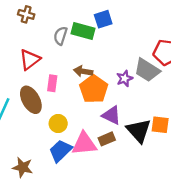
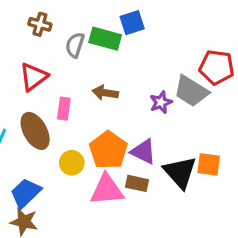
brown cross: (26, 14) -> (40, 24), moved
orange pentagon: (94, 89) -> (108, 150), moved
brown rectangle: (107, 139) -> (137, 183), turned 35
blue trapezoid: (61, 151) -> (26, 193), moved

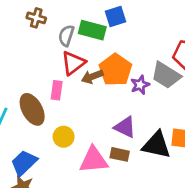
red triangle: (34, 77) -> (73, 63), moved
brown arrow: (105, 93) -> (92, 77), turned -30
orange pentagon: (108, 150) -> (115, 70), moved
black triangle: (180, 172) -> (156, 145), turned -36

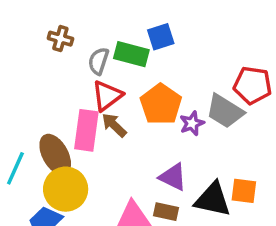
brown arrow: (92, 77) -> (114, 125), moved, turned 65
pink rectangle: (57, 90) -> (86, 130), size x1.6
yellow circle: (64, 137) -> (66, 189), moved, size x1.6

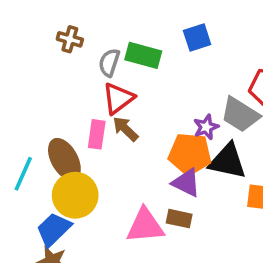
blue square: (161, 37) -> (197, 37), moved
orange pentagon: (161, 104) -> (190, 154), moved, turned -30
pink rectangle: (86, 130) -> (97, 134), size x0.7
black triangle: (213, 199) -> (228, 161), moved

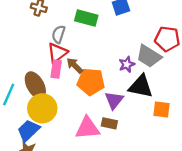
gray semicircle: (109, 63) -> (58, 34), moved
red triangle: (118, 98) -> (57, 53), moved
orange pentagon: (190, 154) -> (91, 82), moved
purple triangle: (186, 183) -> (114, 100), turned 42

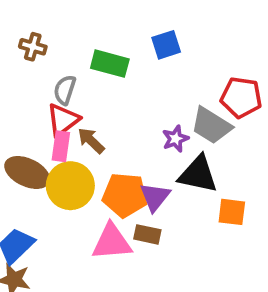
orange pentagon: (91, 82) -> (125, 195), moved
brown ellipse: (35, 85) -> (27, 172), turned -36
yellow circle: (42, 108) -> (70, 186), moved

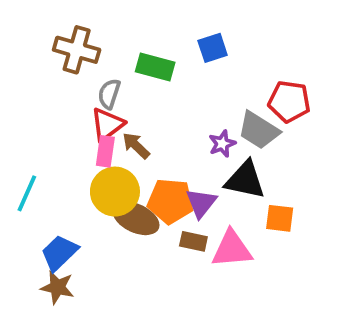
brown cross: (33, 47) -> (77, 50), size x1.6
brown ellipse: (27, 172) -> (136, 218), moved
pink triangle: (112, 242) -> (232, 249), moved

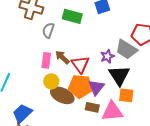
red triangle: (107, 124) -> (80, 64), moved, turned -30
black triangle: (245, 180) -> (119, 75), turned 45
yellow circle: (115, 192) -> (51, 81), size x0.6
orange square: (280, 218) -> (126, 95), moved

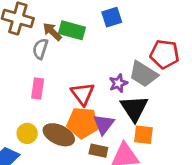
brown arrow: (62, 57) -> (52, 32), moved
yellow circle: (51, 81) -> (27, 133), moved

